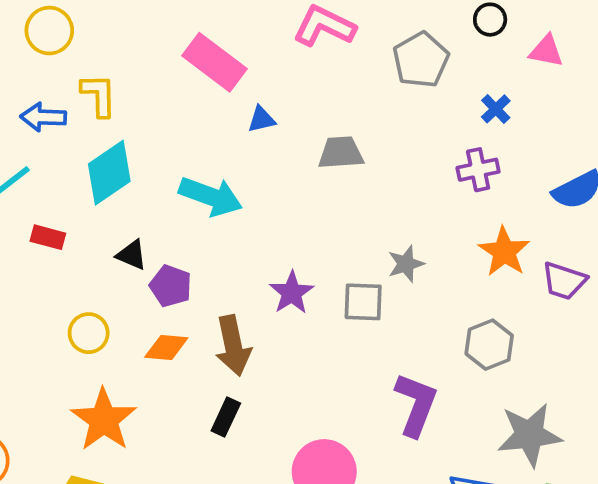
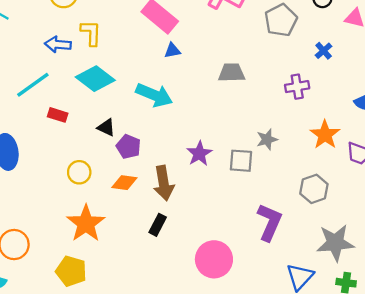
blue triangle: (261, 119) -> (172, 51), moved
purple cross: (478, 170) -> (297, 87), moved
cyan diamond: (109, 173) -> (95, 79), turned 69

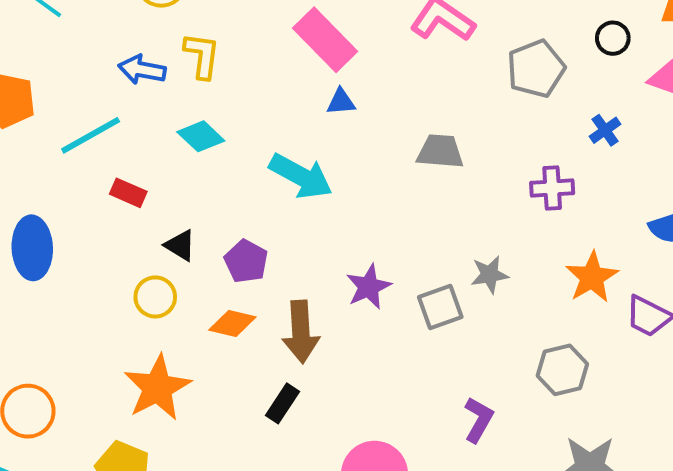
cyan diamond: (95, 79) -> (201, 136), size x0.7
black triangle: (106, 127) -> (180, 245), moved
gray square: (241, 161) -> (440, 307), turned -30
purple L-shape: (269, 222) -> (478, 420), size x0.7

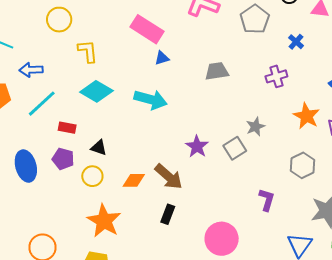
blue arrow: (142, 70) -> (31, 70), moved
cyan diamond: (201, 136) -> (96, 91), size x1.4
purple pentagon: (246, 261) -> (63, 159), moved
brown arrow: (301, 332) -> (169, 177), turned -32

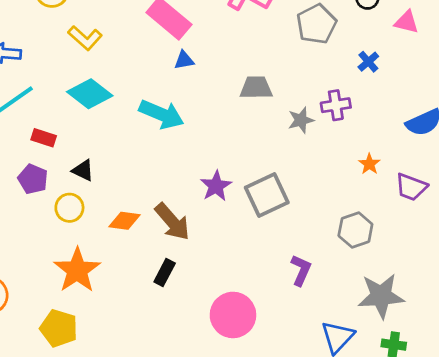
yellow L-shape: (88, 51) -> (85, 38), turned 130
orange star: (306, 116) -> (369, 164), size x0.6
gray star: (255, 127) -> (301, 120), moved
gray square: (235, 148) -> (267, 195), size x1.4

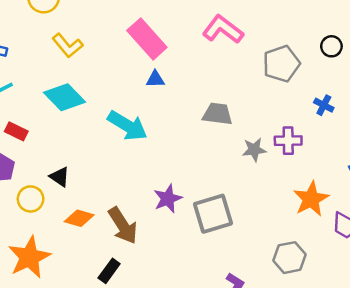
blue cross: (368, 62) -> (324, 105), turned -30
orange star: (369, 164) -> (311, 199), size x1.8
black triangle: (83, 170) -> (60, 177), moved

